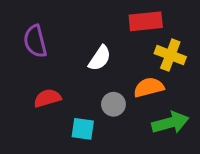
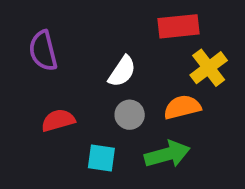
yellow cross: (170, 55) -> (209, 68), turned 32
gray circle: (113, 104) -> (130, 115), moved
green arrow: (170, 123) -> (167, 154), moved

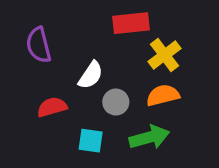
red rectangle: (179, 26) -> (131, 23), moved
yellow cross: (209, 68) -> (165, 55), moved
white semicircle: (122, 71) -> (91, 75), moved

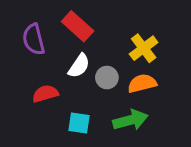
red rectangle: (131, 23) -> (78, 26), moved, turned 48
gray circle: (116, 102) -> (107, 78), moved

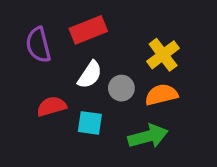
red rectangle: (78, 26) -> (88, 30), turned -64
cyan square: (79, 123) -> (90, 123), moved

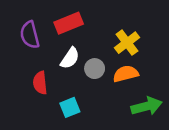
red semicircle: (52, 106) -> (40, 83), turned -80
cyan square: (90, 123) -> (70, 107), moved, turned -30
green arrow: (148, 136) -> (146, 106), moved

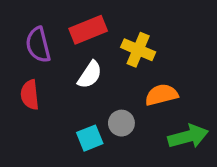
yellow cross: (127, 43) -> (138, 50), moved, turned -30
gray circle: (95, 69) -> (121, 123), moved
red semicircle: (40, 83) -> (30, 95), moved

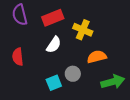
purple semicircle: (38, 45) -> (20, 15), moved

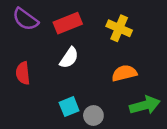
purple semicircle: (20, 15) -> (25, 19), turned -40
yellow cross: (83, 30) -> (119, 28), moved
gray circle: (73, 74) -> (93, 115), moved

